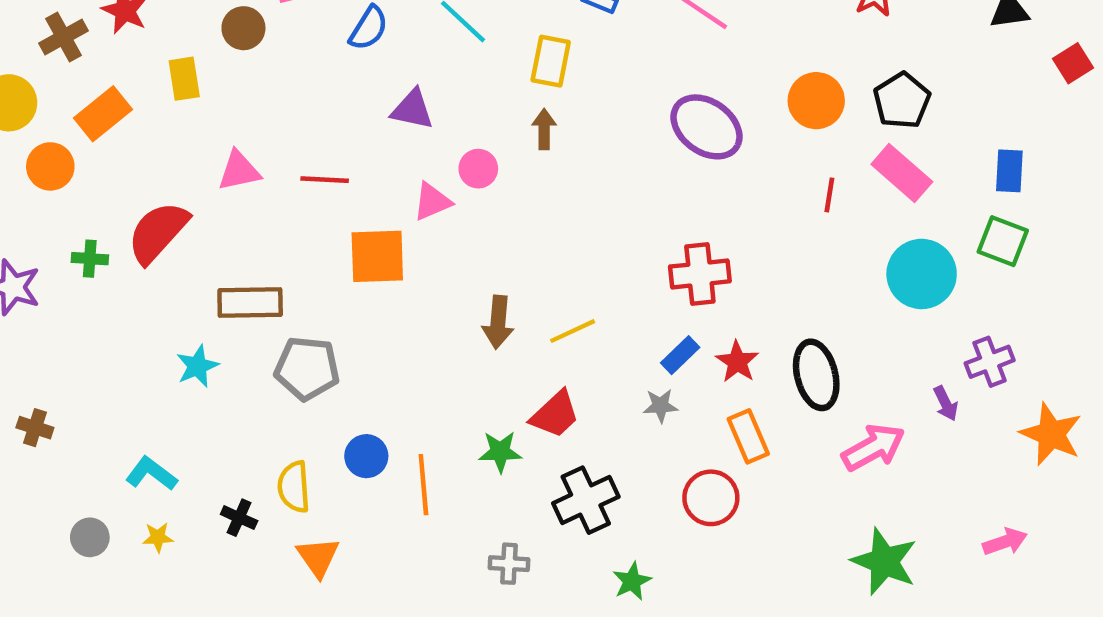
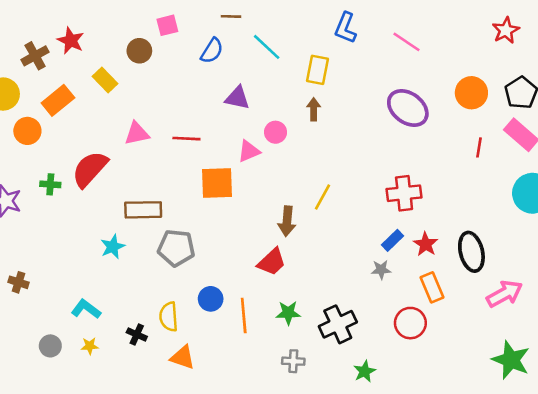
yellow rectangle: (184, 79) -> (105, 80), turned -35
yellow line: (573, 331) -> (323, 197), moved, turned -36
red trapezoid: (555, 414) -> (272, 262), moved
green star: (500, 452) -> (288, 313), moved
orange triangle: (318, 557) -> (183, 357), turned -36

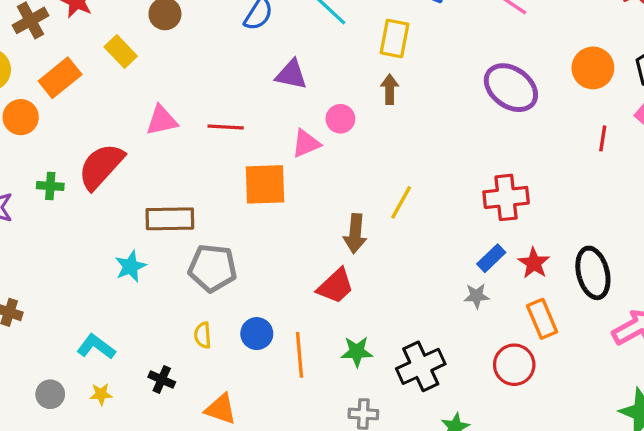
yellow semicircle: (169, 317) -> (203, 335), moved, size x0.7

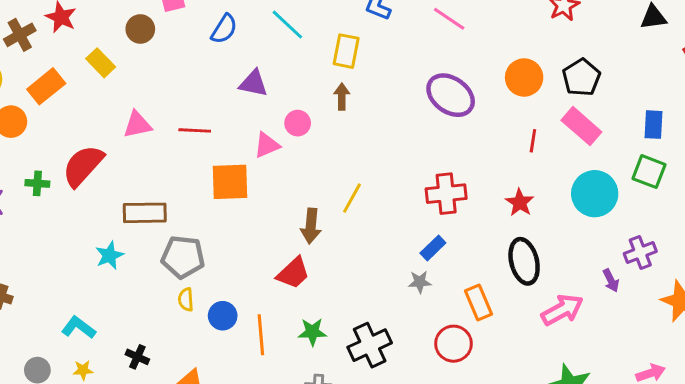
red star: (534, 263) -> (520, 202), moved
yellow semicircle: (203, 335) -> (186, 300), moved

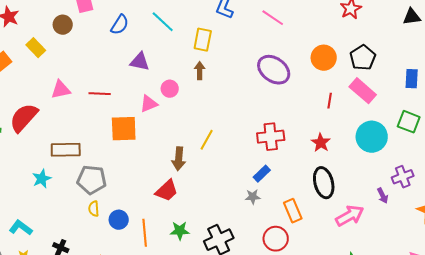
blue rectangle: (653, 125) -> (412, 79), moved

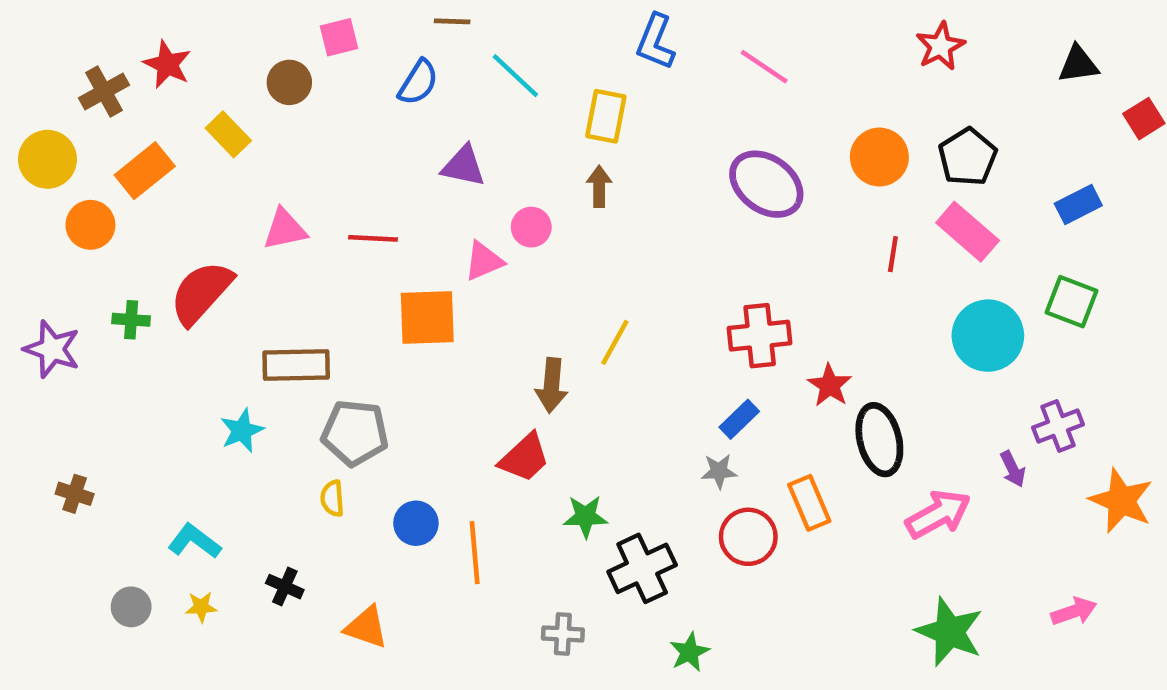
blue rectangle: (412, 79) -> (1078, 204), turned 60
red star: (321, 143) -> (830, 385), moved
yellow semicircle: (94, 209) -> (332, 498), moved
green star: (180, 231) -> (585, 516), moved
red circle: (276, 239) -> (748, 537), moved

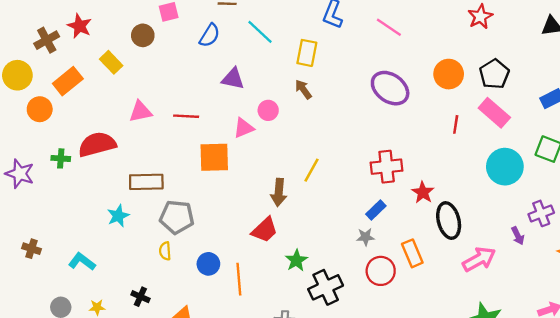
brown arrow: (599, 186) -> (303, 89), turned -36
red semicircle: (201, 293) -> (97, 144), turned 33
green star: (585, 516) -> (296, 260), turned -30
cyan L-shape: (194, 541) -> (82, 262), moved

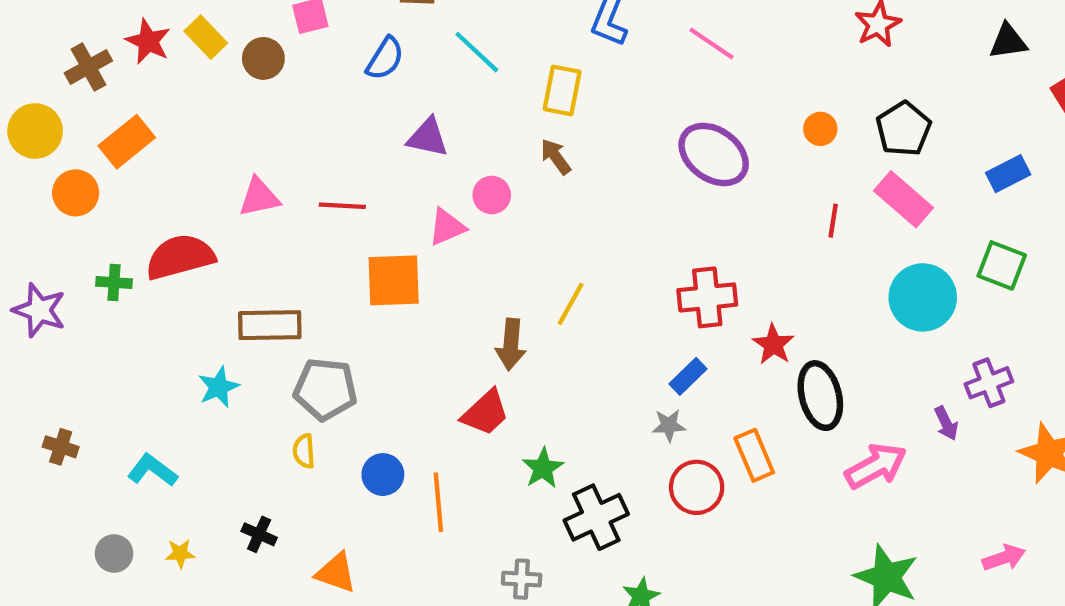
yellow rectangle: (111, 62) -> (206, 37), moved
orange circle: (449, 74) -> (820, 129), size x0.6

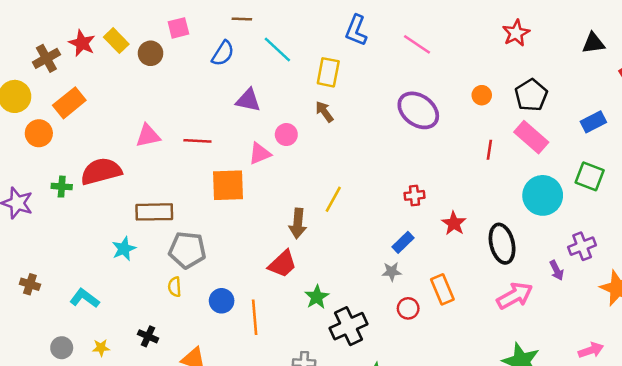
red cross: (707, 297) -> (414, 195), size x0.6
black ellipse: (820, 396) -> (502, 244), moved
red circle: (697, 487) -> (408, 308), size x0.7

